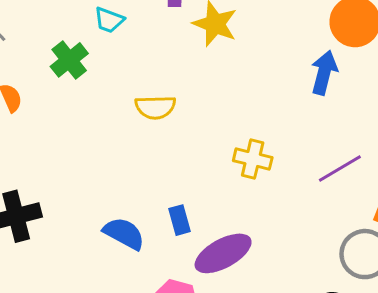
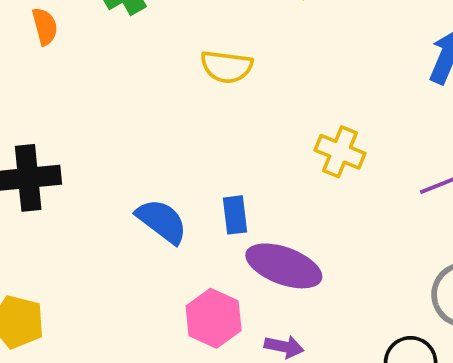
purple ellipse: (223, 253) -> (284, 266), turned 40

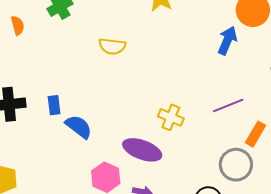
yellow cross: (340, 152) -> (171, 117), moved
blue rectangle: (235, 215) -> (54, 105), moved

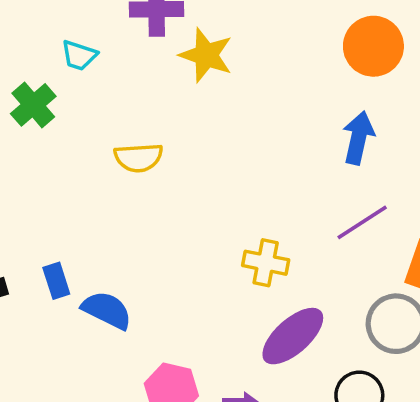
blue arrow: (227, 40) -> (358, 138), moved
purple ellipse: (142, 150) -> (293, 336), moved, turned -51

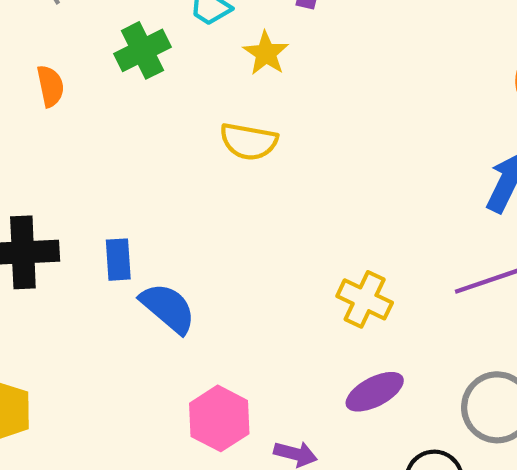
yellow star: (206, 55) -> (266, 53), moved, size x0.7
purple ellipse: (293, 336) -> (375, 392), size x0.7

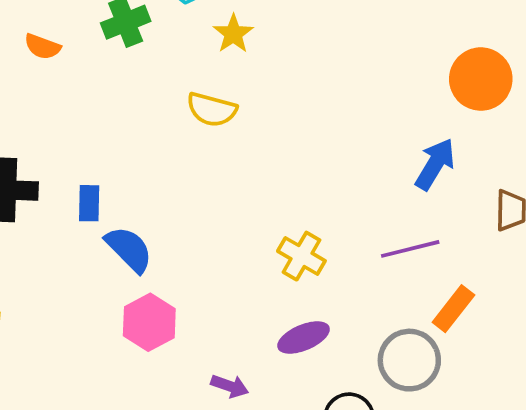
orange semicircle: (50, 86) -> (42, 47), turned 117
pink hexagon: (219, 418) -> (149, 322), moved

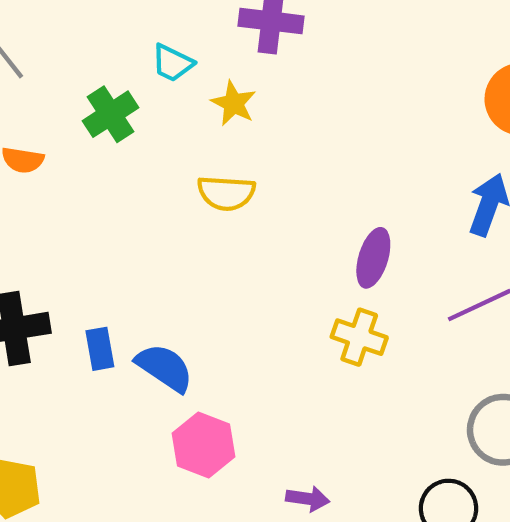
blue rectangle: (89, 203) -> (100, 349), moved
purple ellipse: (304, 338) -> (373, 258), moved, turned -39

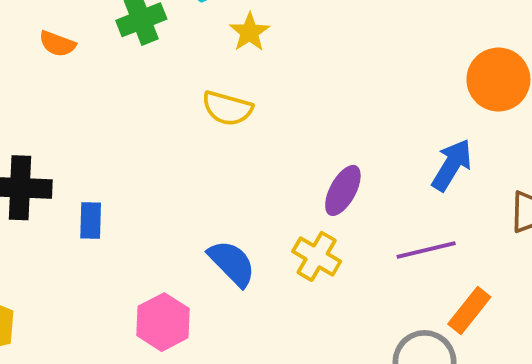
blue semicircle: (164, 368) -> (232, 263), moved

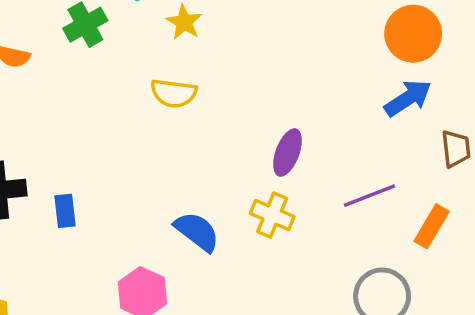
blue arrow: (452, 165) -> (408, 98), moved, turned 33
orange rectangle: (469, 311) -> (432, 226), moved

